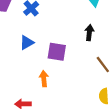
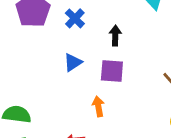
black arrow: (89, 33) -> (115, 36), moved

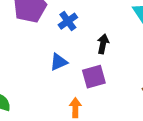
purple square: (112, 71) -> (94, 77), turned -30

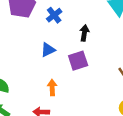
orange arrow: (75, 108) -> (52, 88), moved

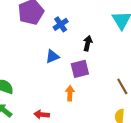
orange arrow: (52, 88) -> (70, 93), moved

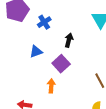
purple square: (80, 69) -> (61, 64), turned -30

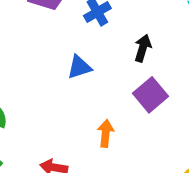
purple square: (61, 64) -> (150, 95), moved

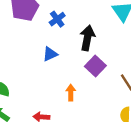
black arrow: (143, 48) -> (87, 38), size x1.5

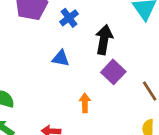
blue triangle: (50, 54) -> (61, 58), turned 35

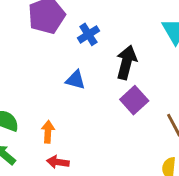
orange arrow: (85, 103) -> (48, 132), moved

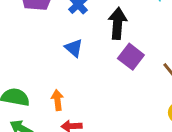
blue triangle: (75, 80) -> (74, 48), turned 36

